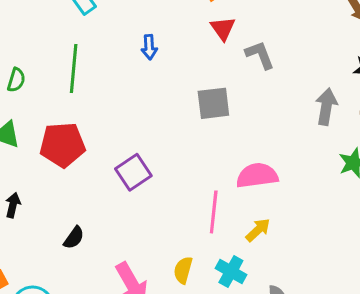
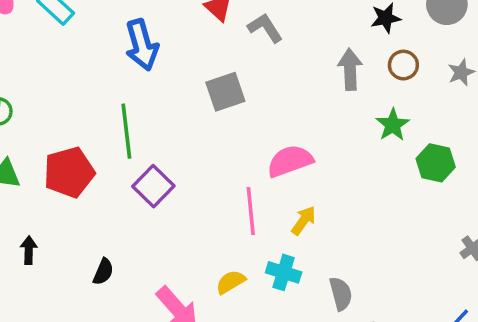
blue arrow: (149, 47) -> (142, 45), size x1.8
green line: (74, 69) -> (126, 131), moved
yellow semicircle: (183, 270) -> (231, 282), turned 56

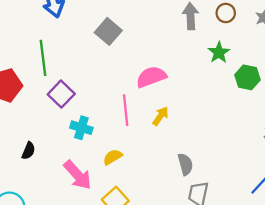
gray square: (225, 92) -> (108, 31), turned -30
cyan cross: (284, 272) -> (81, 128), moved

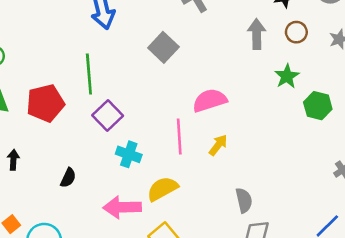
yellow semicircle: (113, 157) -> (162, 189), size x1.4
pink arrow: (78, 175) -> (122, 207), turned 128

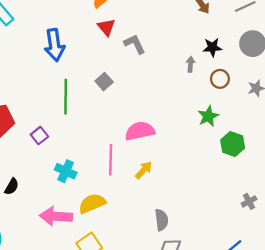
gray arrow: (257, 34) -> (191, 64), moved, size x0.6
gray square: (163, 47) -> (104, 82), size x0.7
green line: (89, 74) -> (66, 97), moved
purple square: (108, 116) -> (39, 136), moved, size x0.7

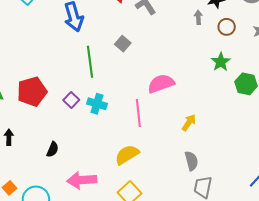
yellow arrow: (144, 170) -> (189, 123), moved
cyan cross: (66, 171) -> (97, 104), moved
pink arrow: (56, 216) -> (82, 180), moved

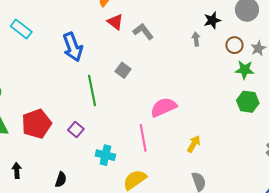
brown circle: (227, 27) -> (234, 45), moved
green star: (221, 62) -> (245, 70), moved, turned -30
cyan cross: (97, 104) -> (105, 155), moved

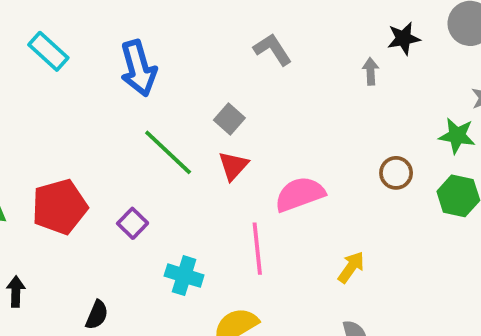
red triangle: (115, 22) -> (233, 166), moved, turned 30
cyan rectangle: (21, 29) -> (48, 51), moved
brown circle: (234, 45) -> (396, 173), moved
green line: (92, 90) -> (168, 152), turned -40

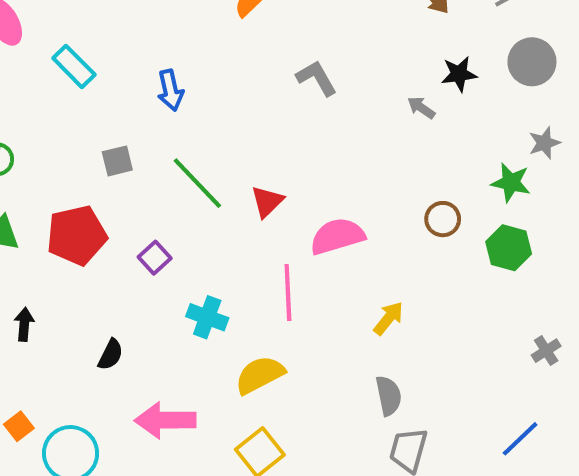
blue arrow: (138, 68) -> (170, 90), size x0.7
gray arrow: (371, 71) -> (421, 108), turned -56
gray square: (229, 119) -> (117, 161), moved, turned 32

